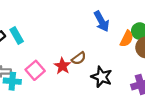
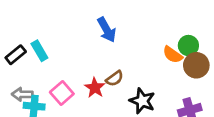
blue arrow: (102, 21) -> (107, 30), moved
orange semicircle: (127, 39) -> (173, 55), turned 98

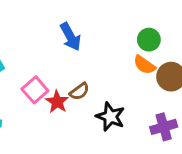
green circle: (188, 45) -> (149, 40), moved
pink square: (62, 93) -> (35, 90), moved

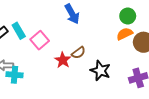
orange semicircle: (144, 65) -> (125, 34), turned 119
pink square: (35, 90) -> (40, 40), moved

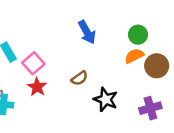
blue arrow: (72, 14) -> (87, 32), moved
red star: (63, 60) -> (37, 87), moved

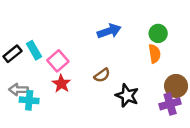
blue arrow: (87, 32) -> (109, 31), turned -80
orange semicircle: (134, 56) -> (155, 54), turned 108
brown circle: (157, 66) -> (176, 86), moved

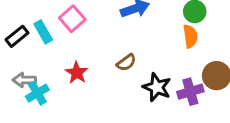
pink square: (58, 61) -> (72, 19), moved
cyan cross: (29, 100) -> (37, 93), turned -36
purple cross: (170, 104) -> (190, 92), moved

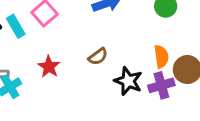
orange semicircle: (190, 36) -> (161, 57), moved

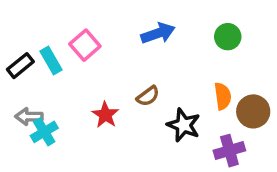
red star: (49, 67) -> (105, 115), moved
purple cross: (161, 85) -> (229, 151), moved

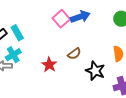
pink square: (85, 45) -> (61, 19), moved
cyan cross: (44, 132) -> (13, 55), moved

